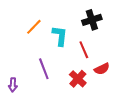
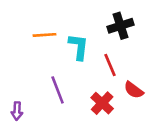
orange line: (34, 27) -> (44, 35), turned 42
red semicircle: (102, 69) -> (134, 90), turned 63

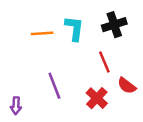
cyan L-shape: (79, 47) -> (74, 28), moved

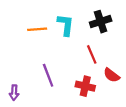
red cross: (97, 98) -> (85, 86), turned -30

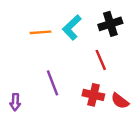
cyan L-shape: (66, 25) -> (72, 27), turned -140
red semicircle: (112, 75) -> (120, 101), moved

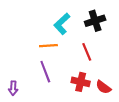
orange line: (41, 32) -> (48, 46), moved

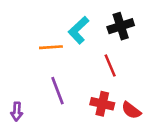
orange line: (48, 46) -> (51, 47), moved

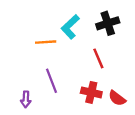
purple arrow: (17, 112) -> (26, 99), moved

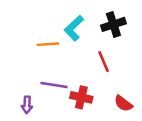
purple line: (52, 81) -> (54, 85), turned -60
red cross: (91, 92) -> (81, 97), moved

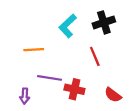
orange line: (48, 44) -> (34, 50), moved

